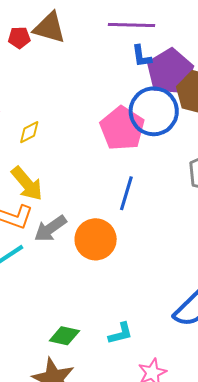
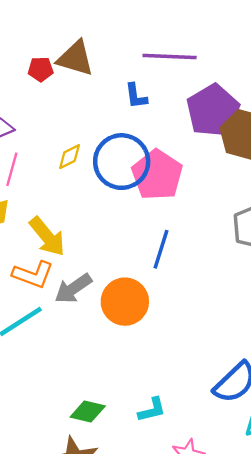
blue L-shape: (141, 56) -> (136, 96), moved
blue circle: (154, 111) -> (122, 162), moved
yellow diamond: (29, 132) -> (69, 157), moved

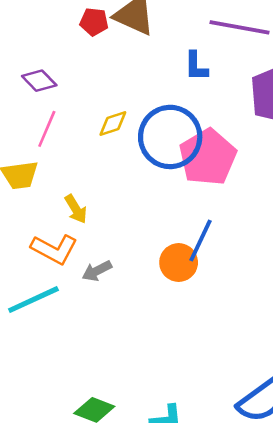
yellow arrow: (47, 237) -> (76, 209), size x0.6
gray arrow: (73, 289) -> (97, 271), size x0.7
orange circle: (125, 302) -> (179, 263), moved, size x0.7

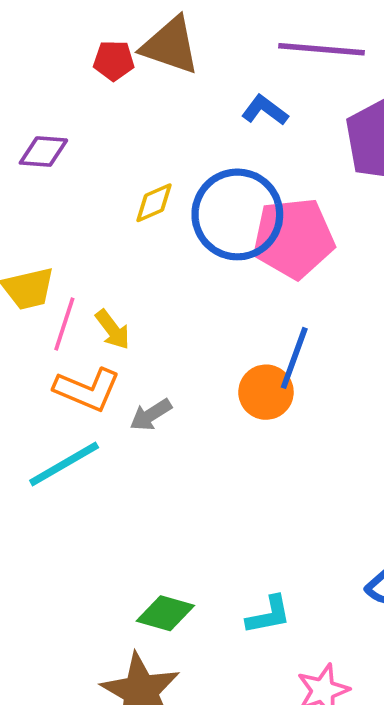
blue L-shape: (196, 66) -> (265, 110), turned 132
purple diamond: (39, 81) -> (43, 152), turned -36
pink line: (47, 129) -> (64, 324), moved
pink pentagon: (208, 157) -> (294, 238), turned 30

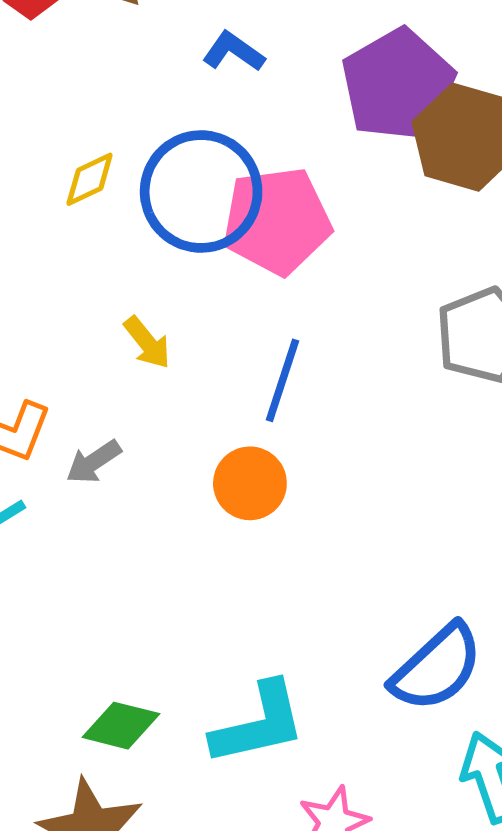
yellow arrow: (113, 330) -> (147, 343), moved
orange circle: (266, 392) -> (250, 483), moved
cyan L-shape: (269, 615) -> (259, 724), size x1.6

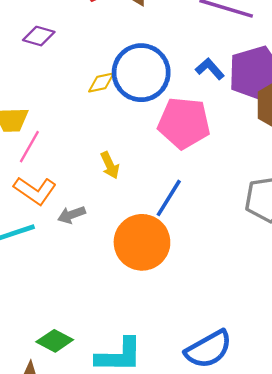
blue L-shape: (234, 52) -> (210, 69), moved
blue circle: (201, 192) -> (141, 73), moved
orange circle: (250, 483) -> (142, 242), size x1.6

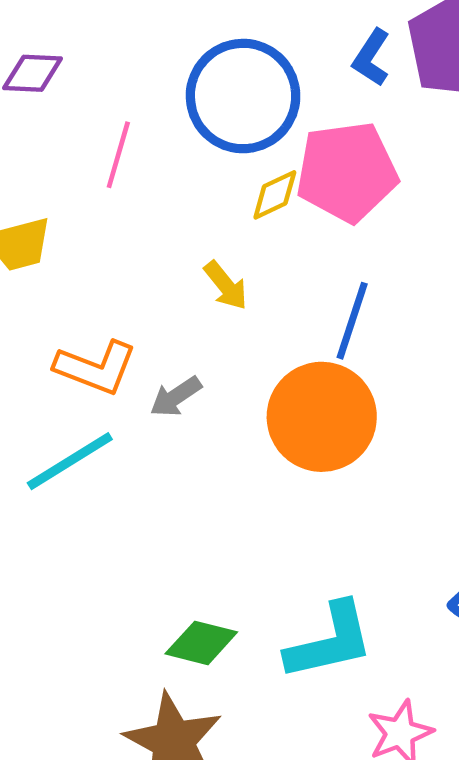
blue L-shape: (210, 69) -> (371, 58), turned -92
yellow diamond: (101, 83) -> (275, 195), moved
pink line: (29, 147) -> (118, 155), moved

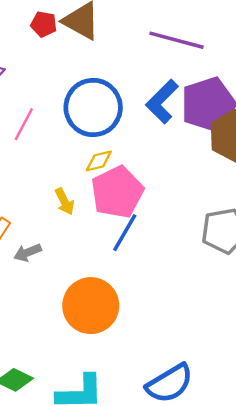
blue L-shape: (371, 58) -> (162, 102), size x1.5
pink pentagon: (347, 172) -> (117, 192), moved, turned -30
orange circle: (322, 417) -> (91, 306), moved

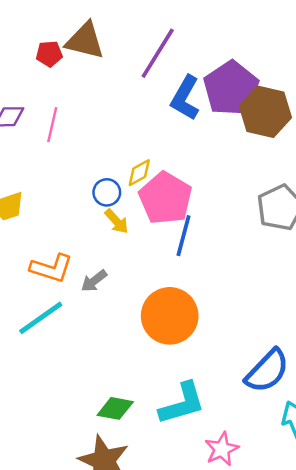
purple line: (177, 40) -> (158, 53), moved, turned -58
blue circle: (93, 107) -> (107, 192), moved, size x0.5
pink line: (24, 124) -> (52, 125), moved

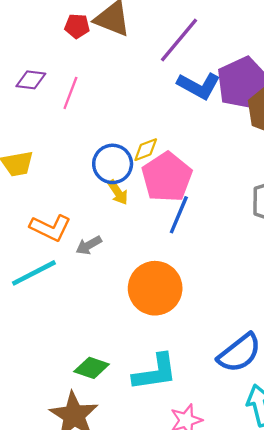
blue L-shape: (185, 98) -> (199, 86), turned -99
blue circle: (107, 192) -> (113, 164), size x1.5

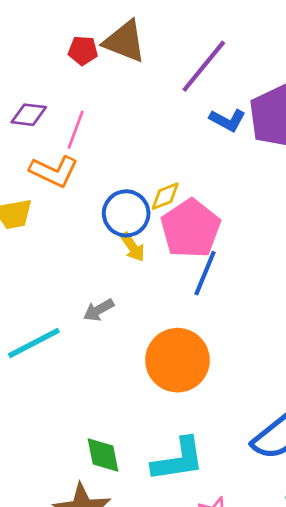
blue L-shape: (199, 86) -> (228, 120), size x0.7
orange L-shape: (50, 228) -> (54, 171), moved
green diamond: (92, 368) -> (103, 455), turned 60

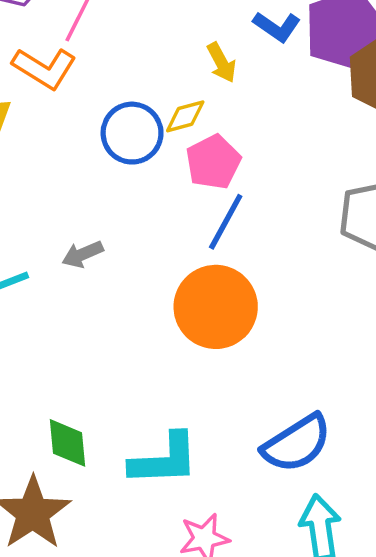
pink pentagon: (191, 229) -> (213, 162), size x0.7
yellow arrow: (133, 247) -> (221, 62), moved
orange circle: (178, 360) -> (216, 307), moved

